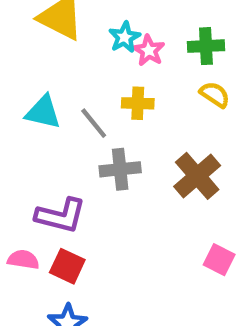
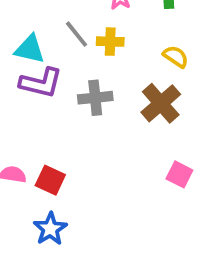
yellow semicircle: (215, 94) -> (176, 57), moved
gray line: (94, 123) -> (77, 34), moved
purple L-shape: (61, 216) -> (41, 83), moved

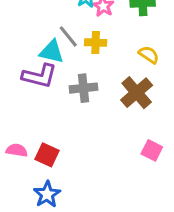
cyan triangle: (30, 49) -> (52, 52), moved

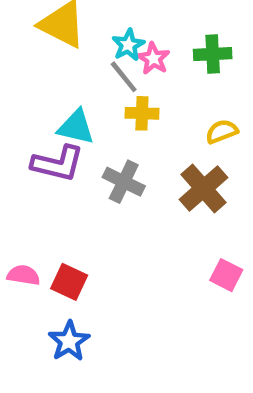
gray line: (68, 36) -> (124, 77), moved
yellow semicircle: (149, 55) -> (222, 132), turned -55
gray cross: (83, 88) -> (124, 182), turned 32

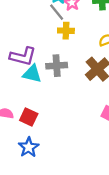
cyan triangle: (76, 127) -> (32, 74), moved
gray cross: (124, 182) -> (57, 66), turned -30

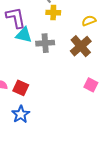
purple L-shape: (23, 56) -> (16, 18), moved, turned -115
cyan triangle: (32, 74) -> (24, 35), moved

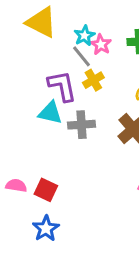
yellow cross: (53, 13) -> (93, 80), turned -32
purple L-shape: (16, 18) -> (62, 86), moved

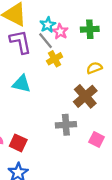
purple L-shape: (62, 86) -> (20, 42), moved
gray cross: (81, 125) -> (66, 125), moved

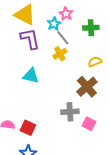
pink star: (60, 32) -> (66, 14), moved
gray line: (45, 41) -> (63, 38), moved
pink square: (97, 140) -> (89, 124), moved

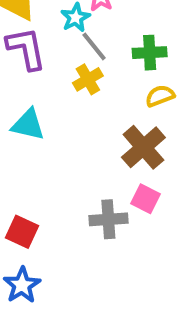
green cross: (91, 28) -> (150, 53), moved
gray cross: (70, 112) -> (108, 219), moved
pink square: (89, 124) -> (145, 199), moved

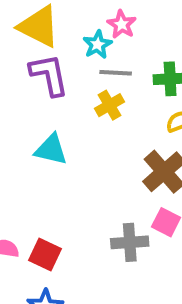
gray line: (94, 46) -> (116, 73), turned -48

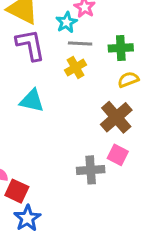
red square: (45, 254) -> (17, 191), moved

